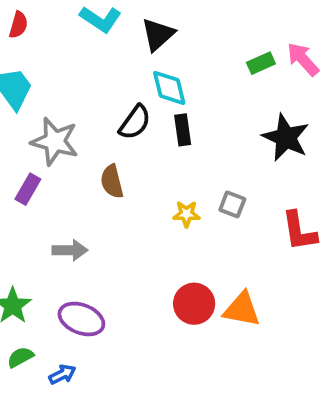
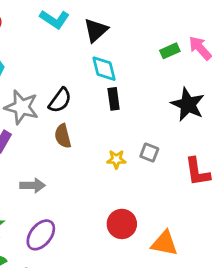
black semicircle: (135, 122) -> (60, 100), moved
orange triangle: (242, 309) -> (164, 243), moved
purple ellipse: (81, 319) -> (41, 235), turned -72

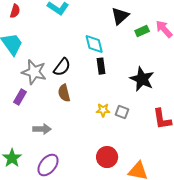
black triangle: (96, 30) -> (120, 16), moved
black star: (188, 104) -> (142, 79), moved
gray square: (149, 153) -> (122, 112), moved

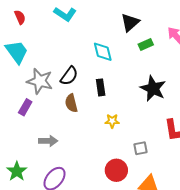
red semicircle: (15, 11) -> (20, 17), turned -40
green rectangle: (142, 31) -> (146, 44), moved
black rectangle: (101, 66) -> (101, 87), moved
gray square: (122, 112) -> (140, 148), moved, turned -32

